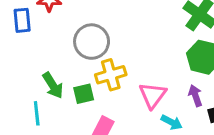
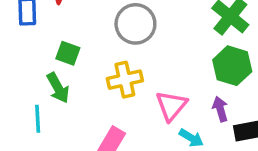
gray circle: (92, 42) -> (135, 24), moved
green square: (84, 94) -> (68, 53), moved, turned 30

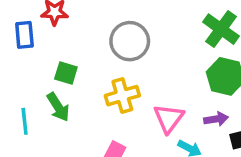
purple arrow: (220, 109) -> (216, 119), turned 100
cyan line: (38, 119) -> (25, 121), moved

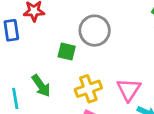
green square: (66, 73) -> (67, 51), moved
yellow cross: (122, 96) -> (88, 89), moved

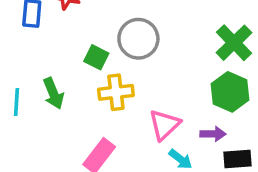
yellow cross: (88, 89) -> (116, 92), moved

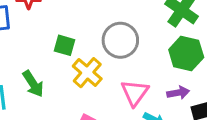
gray circle: (138, 39) -> (120, 40), moved
yellow cross: (116, 92) -> (87, 73), turned -32

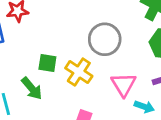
green square: (64, 45) -> (47, 63), moved

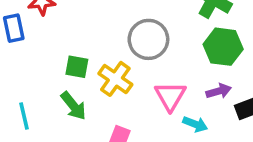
green arrow: (32, 88) -> (73, 106), moved

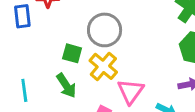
gray circle: (148, 39) -> (105, 30), moved
pink triangle: (170, 96) -> (131, 91), moved

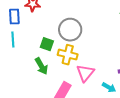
yellow cross: (103, 66) -> (68, 55), turned -30
cyan line: (24, 90) -> (13, 40), moved

